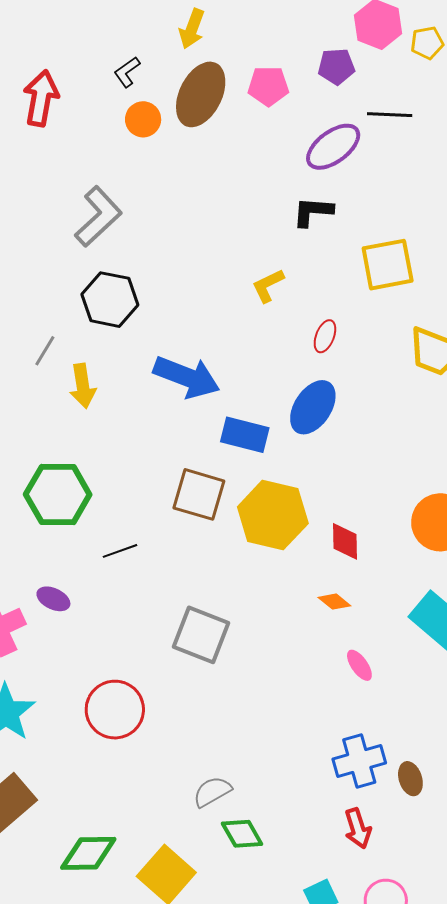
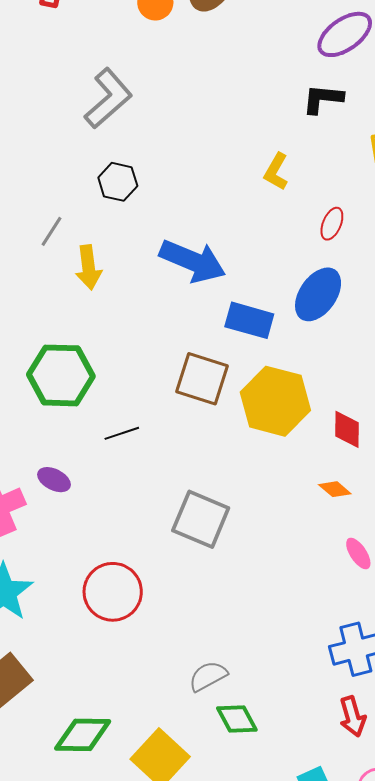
yellow L-shape: (268, 286) -> (276, 172), turned -36
black hexagon: (110, 300) -> (118, 182), size x0.7

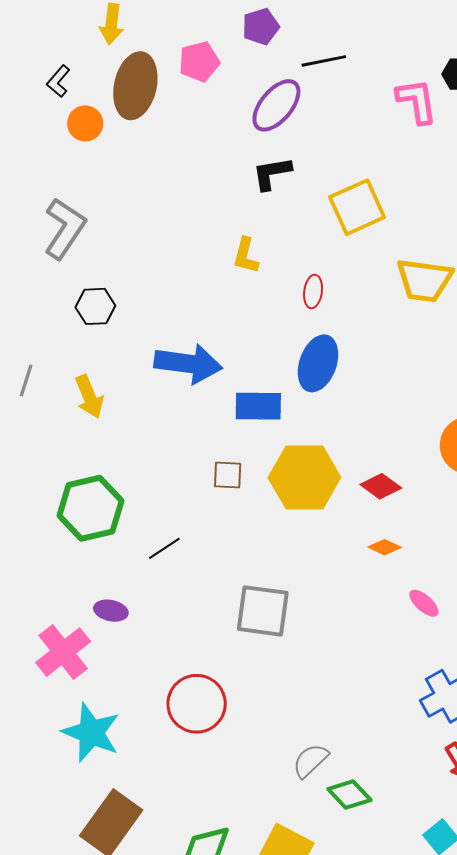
gray line: (52, 231) -> (26, 381), moved
brown square: (202, 379) -> (228, 475), size x0.6
red diamond: (347, 429) -> (381, 486), turned -39

